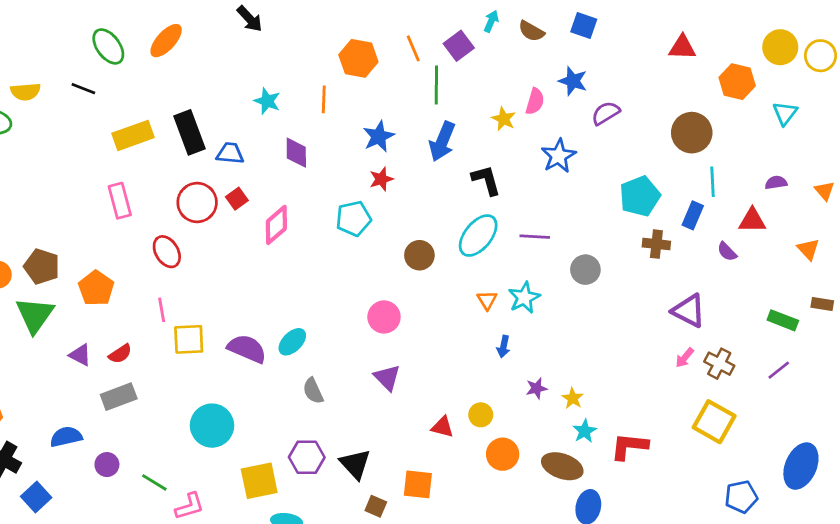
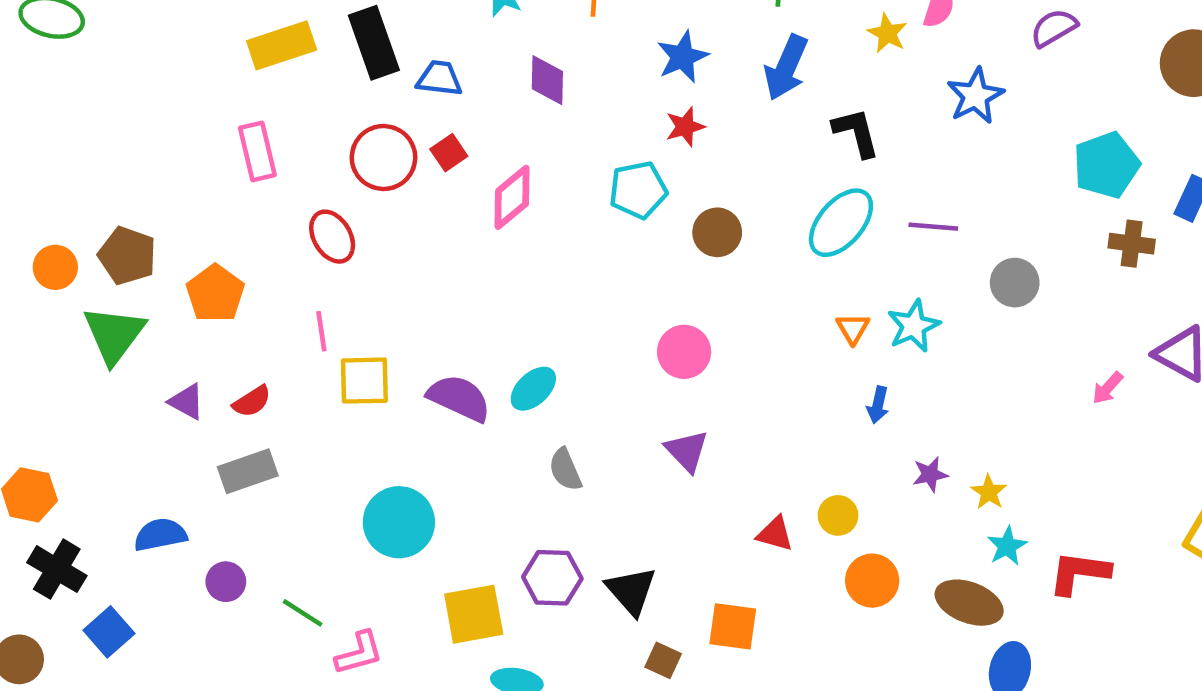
brown circle: (419, 255) -> (717, 232), moved
pink arrow: (685, 358) -> (1108, 388), moved

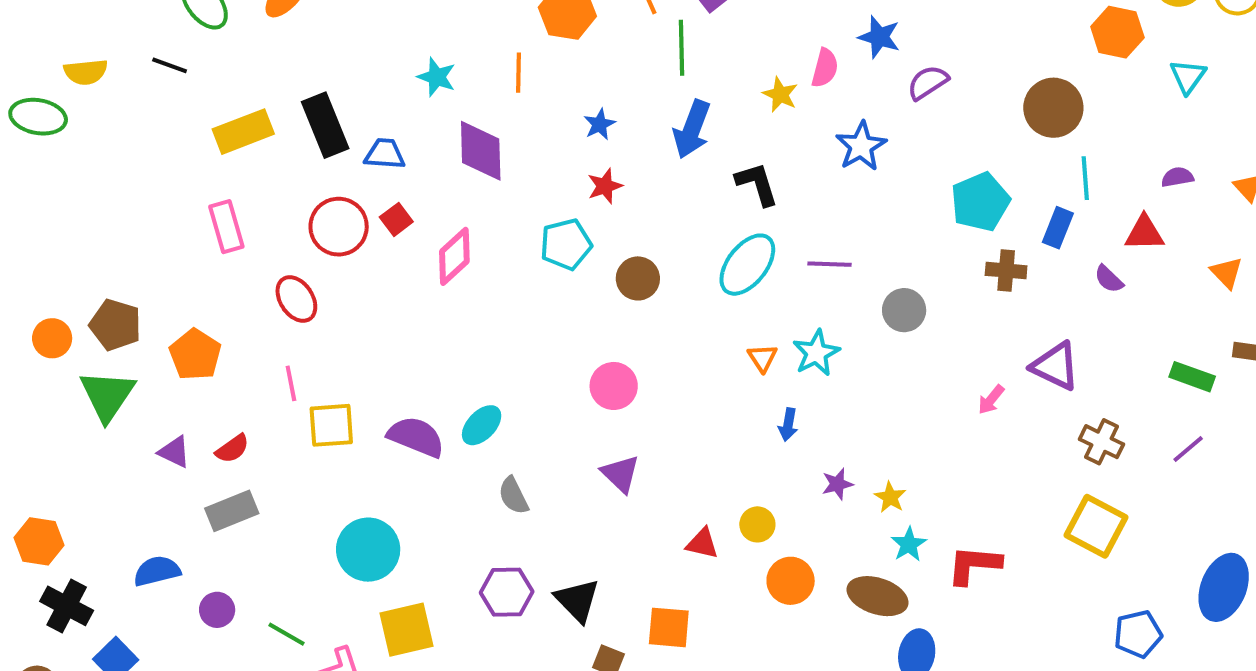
blue star: (682, 57) -> (599, 124), size x0.7
purple diamond: (547, 80) -> (481, 151), size x1.4
yellow square: (474, 614) -> (406, 630), moved

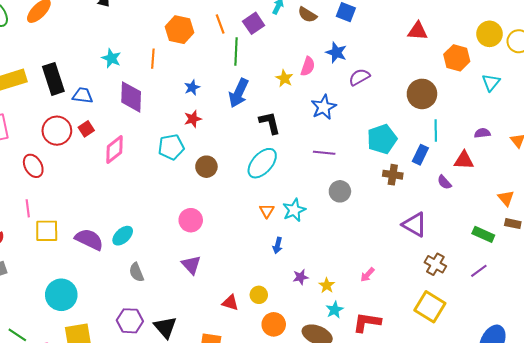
purple line: (829, 264) -> (324, 153), moved
orange triangle: (1227, 273) -> (506, 198), moved
pink arrow: (991, 400) -> (367, 275), moved

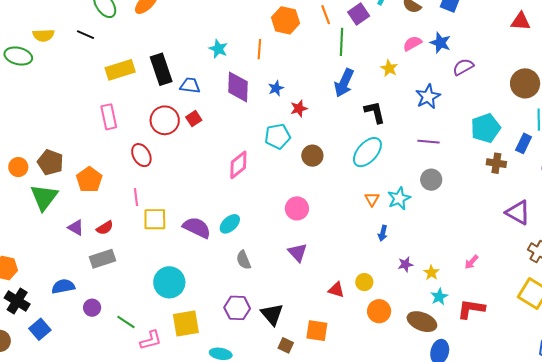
pink semicircle: (308, 66) -> (412, 43), moved, turned -138
blue star: (192, 87) -> (276, 88), moved
pink diamond: (114, 149) -> (238, 165), moved
gray circle: (340, 191) -> (431, 180), moved

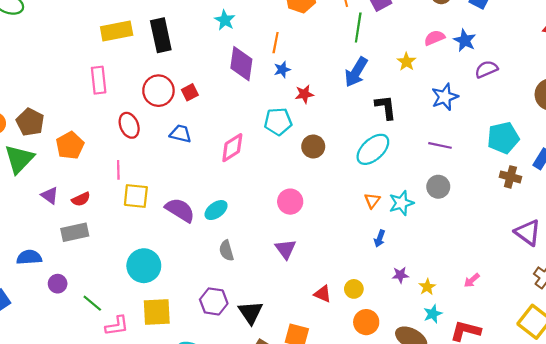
orange line: (259, 49) -> (276, 43), moved
blue trapezoid: (190, 86) -> (181, 134), moved

